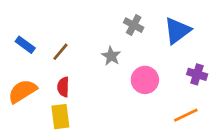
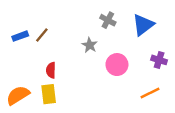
blue rectangle: (25, 45) -> (20, 36), turned -56
brown line: (60, 52) -> (42, 35), moved
orange semicircle: (22, 91) -> (18, 95), moved

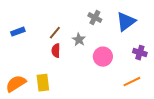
brown line: (42, 35) -> (55, 33), moved
red semicircle: (51, 70) -> (56, 51), moved

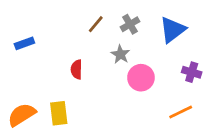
gray cross: (95, 18) -> (130, 24), turned 32
brown line: (55, 33) -> (96, 24), moved
gray star: (79, 40) -> (120, 54), moved

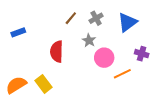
red semicircle: (77, 69) -> (57, 52), size x1.5
orange line: (181, 112) -> (122, 74), moved
yellow rectangle: (59, 113) -> (43, 84), turned -30

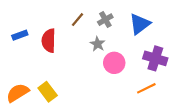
red semicircle: (57, 52) -> (49, 41), moved
purple cross: (142, 54) -> (155, 58), size x1.5
orange line: (122, 74) -> (146, 88), moved

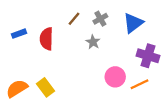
pink circle: (114, 63) -> (115, 77), moved

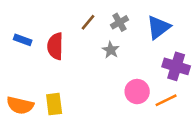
blue rectangle: (19, 34) -> (23, 40), turned 40
yellow rectangle: (45, 87) -> (54, 104), turned 30
orange semicircle: (17, 89) -> (20, 105), turned -135

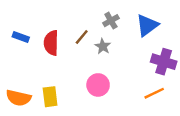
brown line: (88, 22) -> (82, 37), moved
pink circle: (137, 92) -> (98, 85), moved

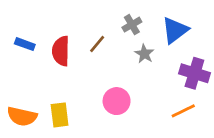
gray star: (103, 46) -> (144, 54), moved

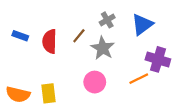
gray star: (144, 54) -> (103, 48), moved, size x1.5
orange line: (183, 111) -> (139, 79), moved

